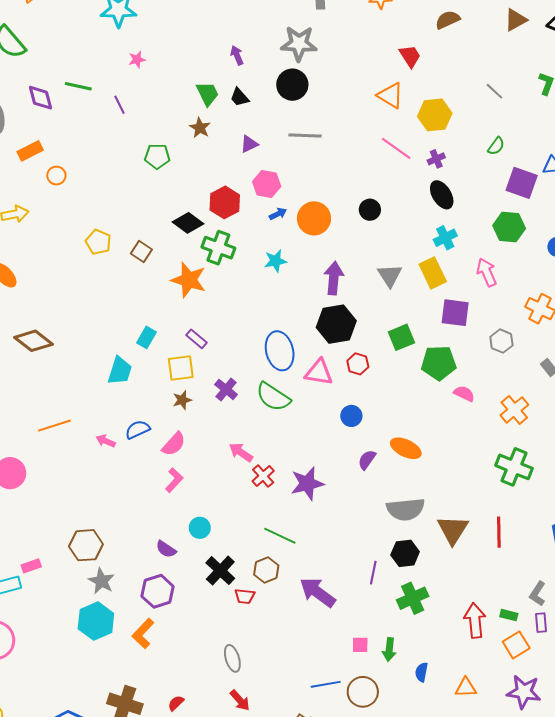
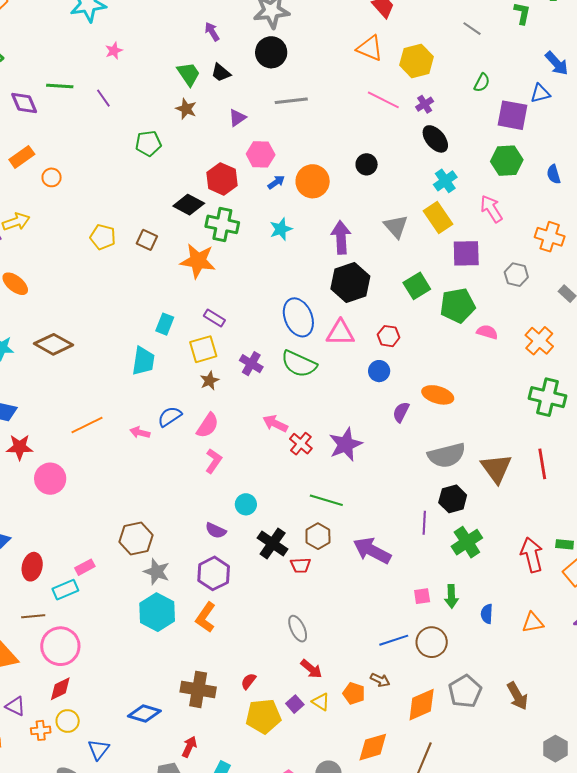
red hexagon: (358, 364) -> (389, 336), moved

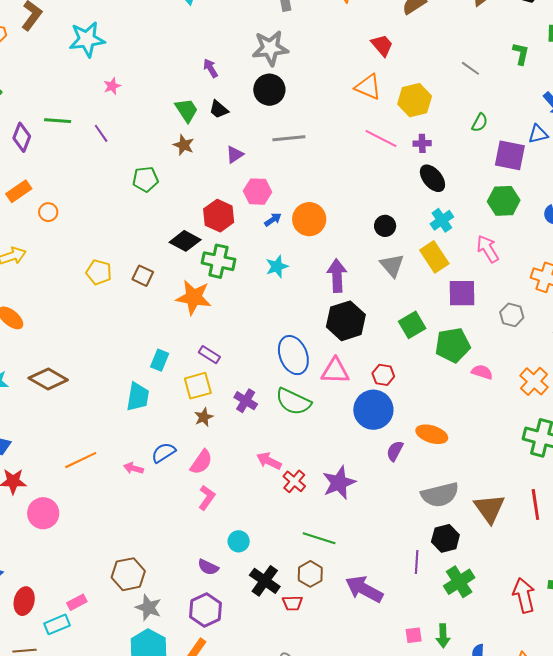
purple diamond: (24, 103) -> (22, 137), turned 44
purple cross: (425, 104) -> (422, 143), turned 30
black circle: (367, 164) -> (385, 226), moved
blue circle: (379, 371) -> (373, 410), size x1.8

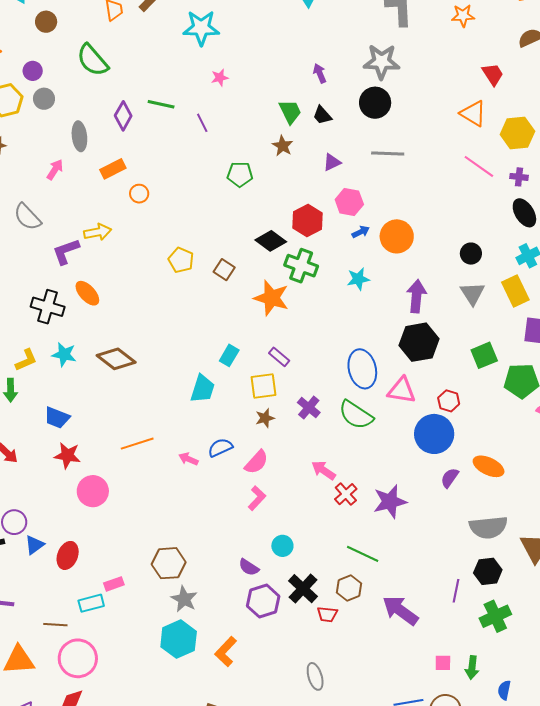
red ellipse: (24, 601) -> (68, 555), moved
purple hexagon: (205, 610) -> (263, 601), moved

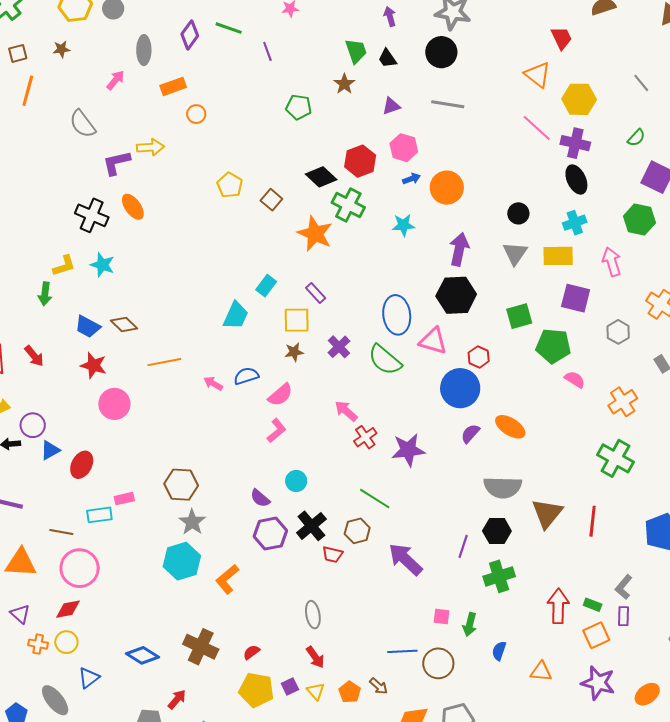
purple cross: (519, 177) -> (575, 143), size x1.6
yellow rectangle: (515, 291) -> (558, 256), turned -72
brown diamond: (116, 359) -> (124, 324), moved, size x0.7

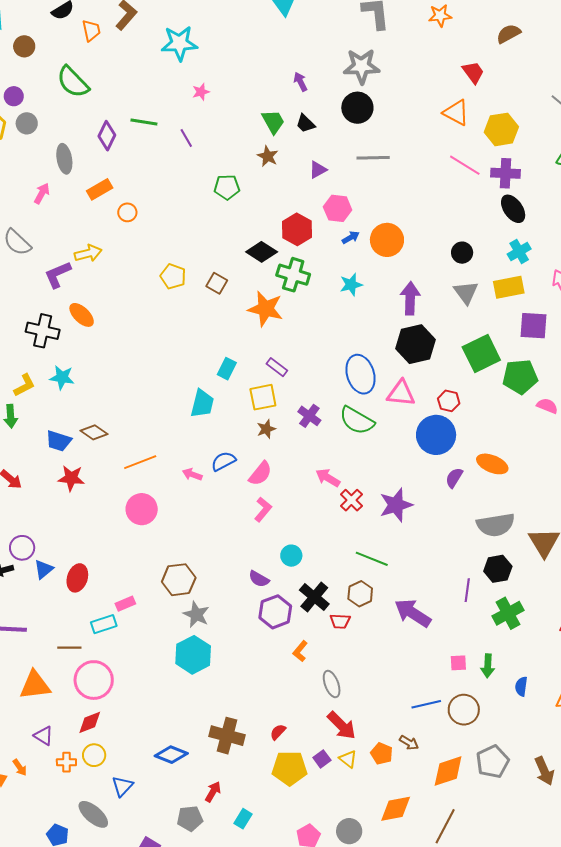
green square: (519, 316) -> (481, 353), size x1.4
pink circle: (114, 404) -> (142, 509), moved
orange L-shape: (227, 579) -> (300, 651), moved, size x0.7
red arrow: (315, 657) -> (342, 725), size x1.4

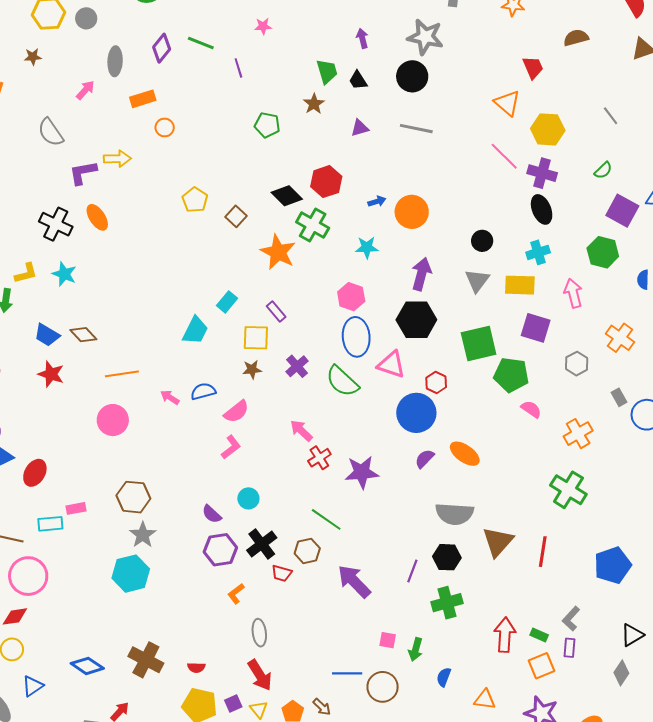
pink hexagon: (338, 208) -> (351, 297), moved
red semicircle: (278, 732) -> (196, 668), turned -144

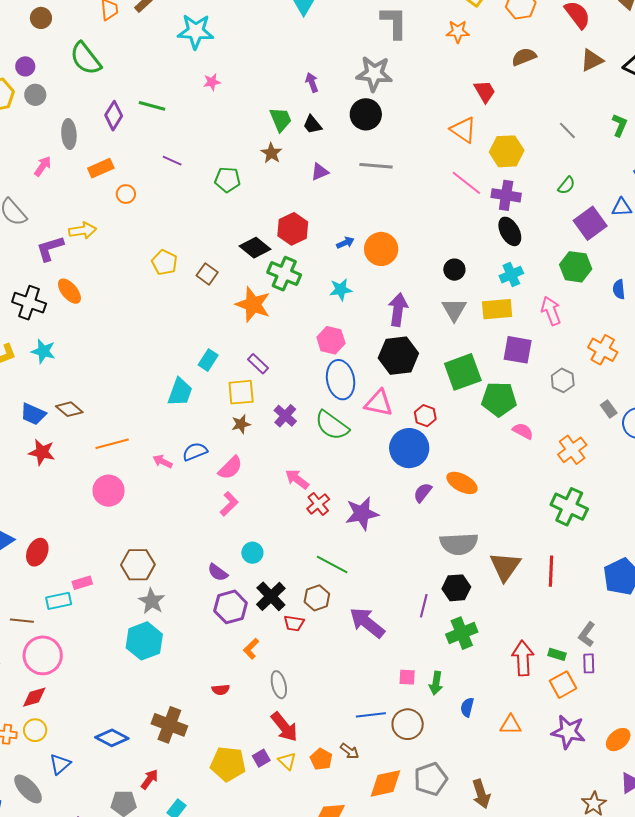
purple line: (238, 68) -> (172, 161), moved, turned -42
purple square: (622, 211) -> (590, 223), turned 32
red semicircle: (196, 668) -> (221, 690), moved

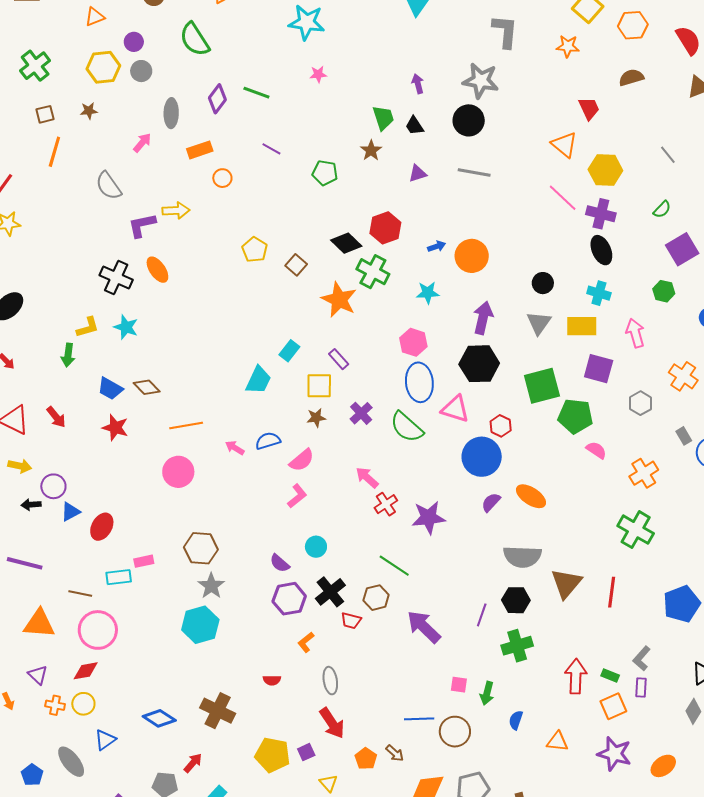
green hexagon: (576, 267) -> (664, 291), size x0.7
cyan cross: (511, 275) -> (599, 293), turned 35
yellow triangle: (287, 761) -> (328, 783), moved

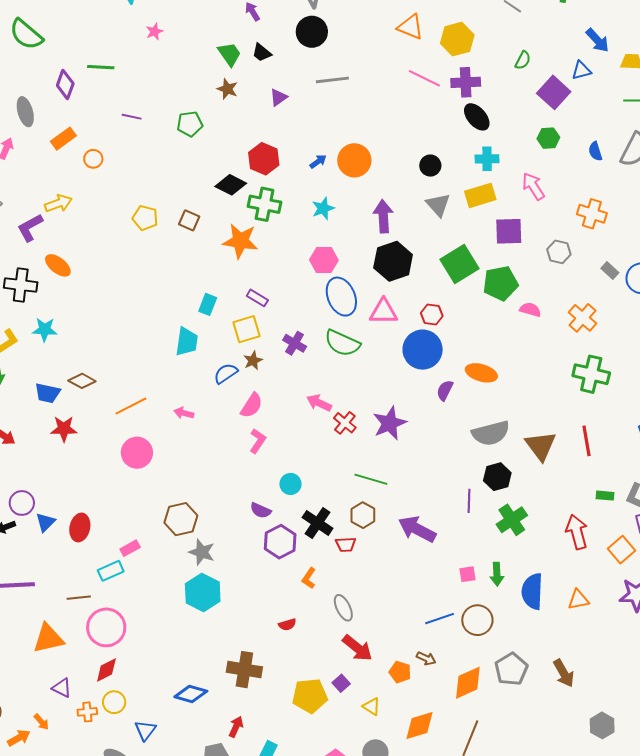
blue semicircle: (268, 441) -> (226, 373), moved
green rectangle: (610, 676) -> (605, 496), moved
blue semicircle: (516, 720) -> (532, 591), size x1.8

